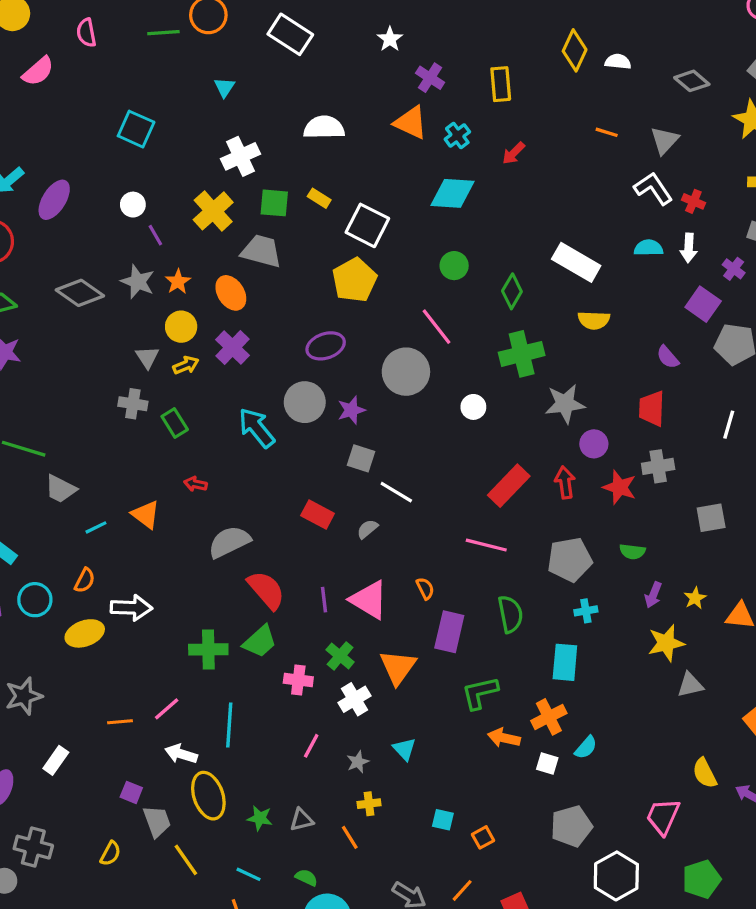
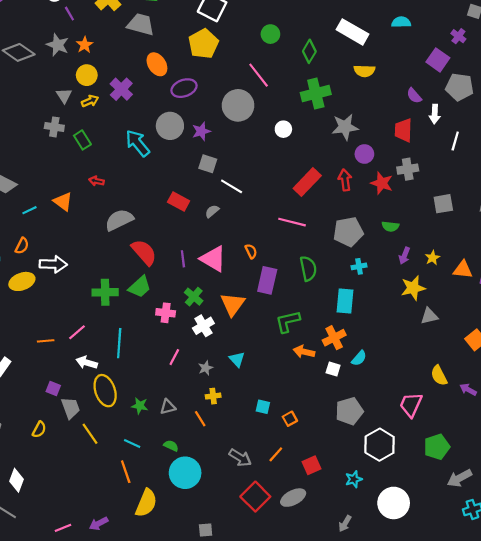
white arrow: (689, 248) -> (435, 114), moved
orange ellipse: (231, 293) -> (157, 64), moved

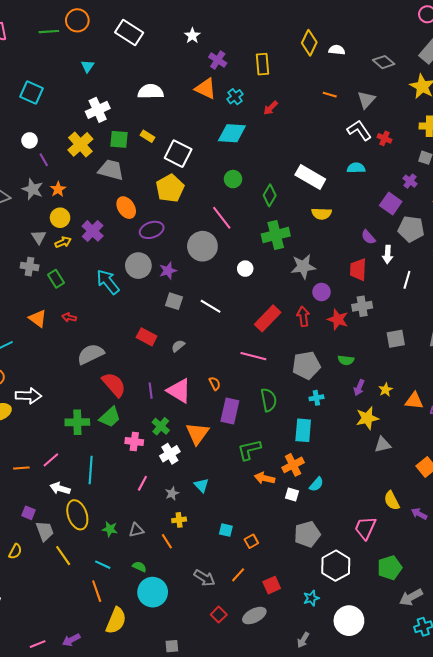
white line: (232, 186) -> (211, 306), moved
orange triangle: (63, 202) -> (38, 318), moved
red square: (255, 497) -> (219, 615), size x0.6

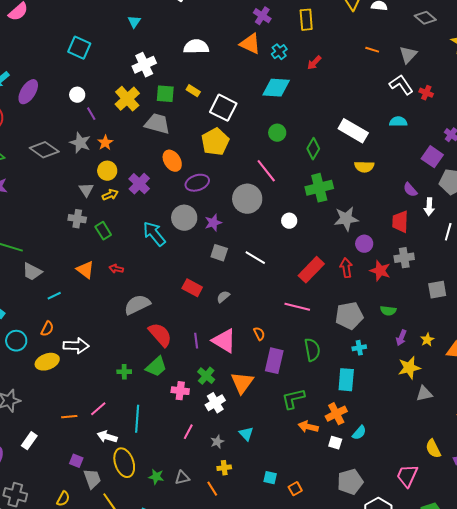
green cross: (77, 422) -> (124, 372), size x0.6

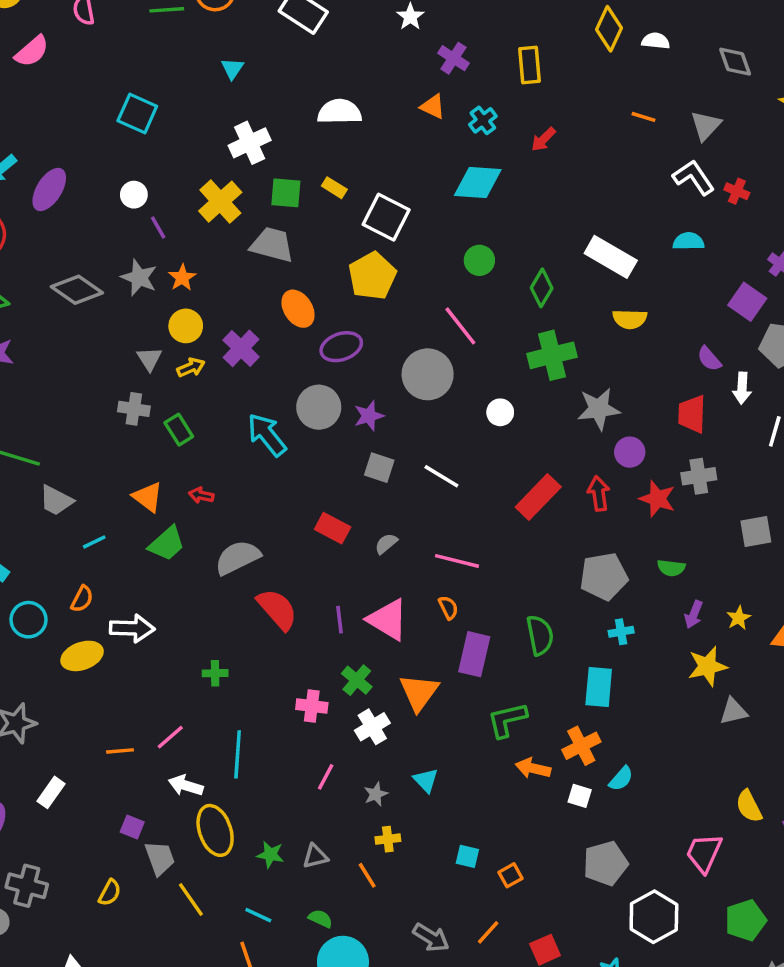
gray diamond: (425, 18) -> (735, 62), turned 30
orange triangle: (250, 44) -> (433, 107), size x0.7
pink line: (297, 307) -> (457, 561), moved
green trapezoid: (156, 367) -> (167, 544), moved

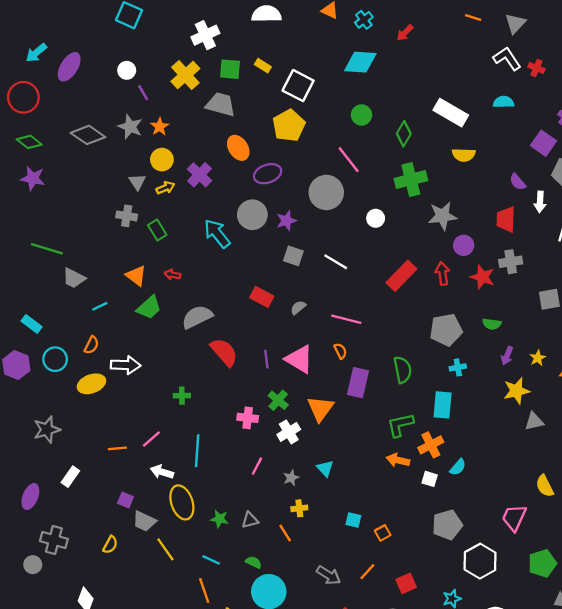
green L-shape: (507, 720) -> (400, 425), moved
gray trapezoid: (160, 858) -> (144, 521), turned 135

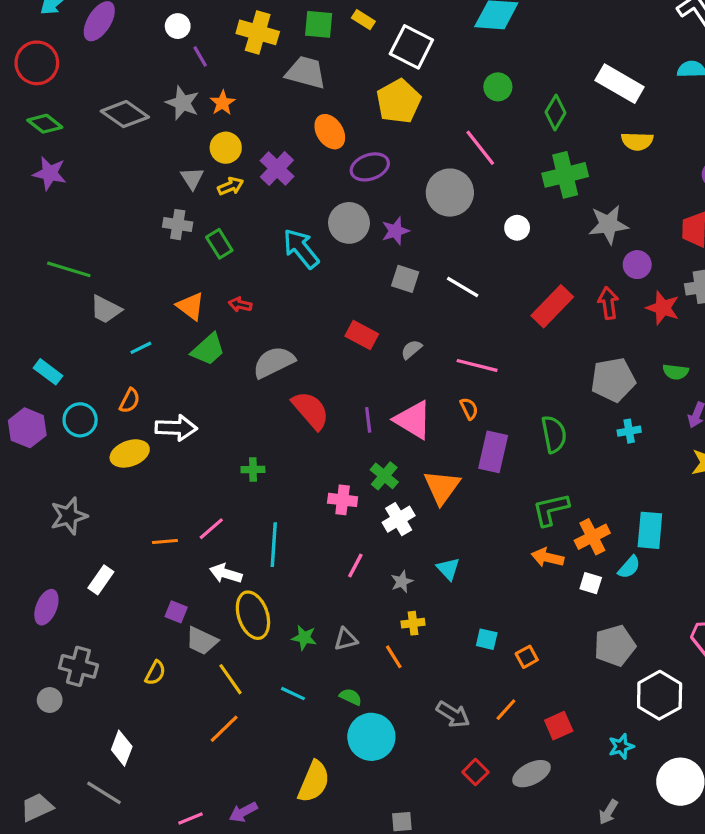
yellow cross: (185, 75) -> (258, 32), turned -32
cyan rectangle: (443, 405) -> (650, 530), moved
orange line: (204, 590) -> (224, 729), moved, turned 65

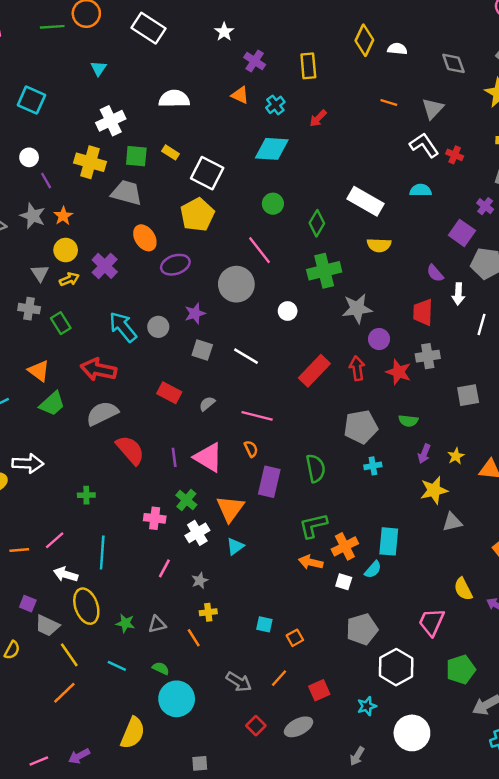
gray circle: (349, 223) -> (158, 327), moved, size x0.7
red arrow: (240, 305) -> (99, 370), moved, size x2.0
cyan triangle: (448, 569) -> (235, 546), moved, turned 36

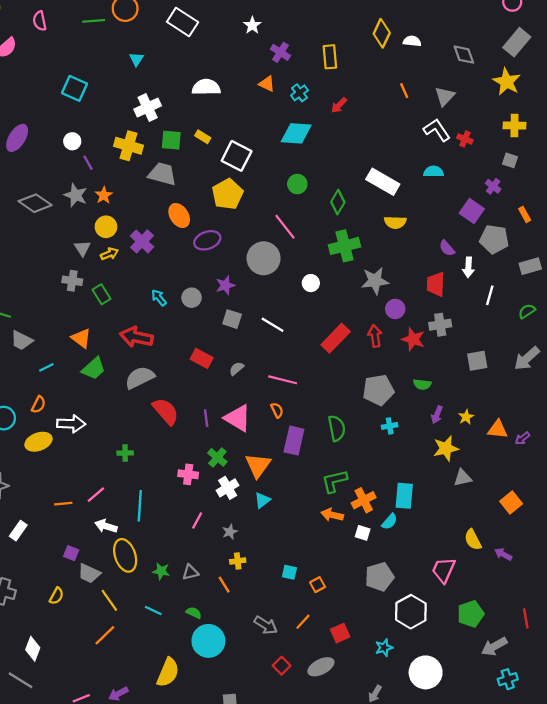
orange line: (389, 102) -> (404, 91), turned 49
cyan arrow: (123, 327) -> (159, 298), size x0.6

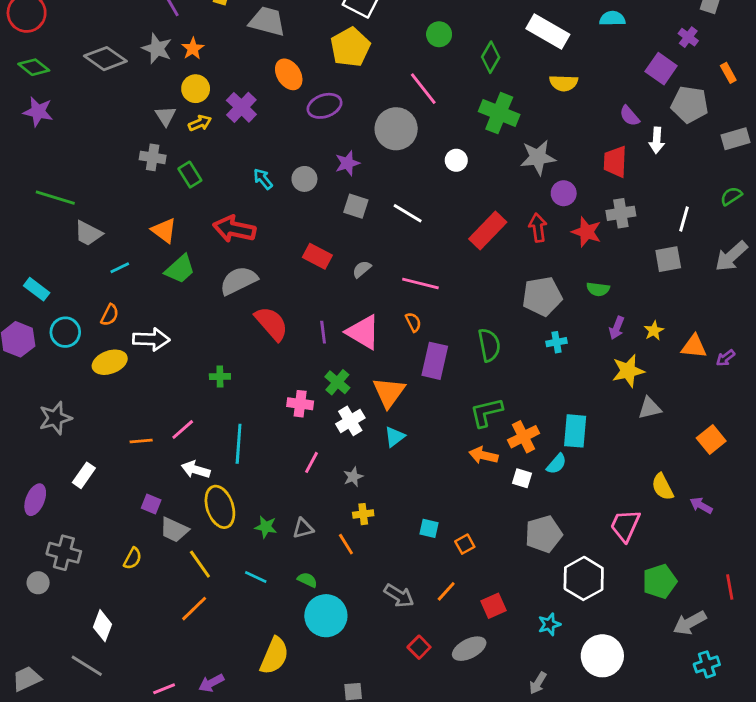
green cross: (345, 246) -> (499, 113), turned 36
white line: (490, 295) -> (684, 219), moved

